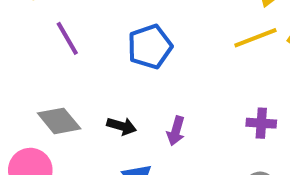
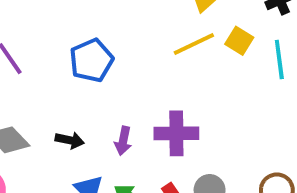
purple cross: (261, 123) -> (176, 133), moved, size x1.5

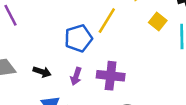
yellow line: (194, 44) -> (107, 21), moved, turned -40
blue pentagon: (91, 60) -> (78, 38), moved

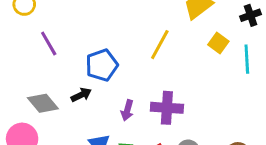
blue pentagon: (78, 38) -> (102, 65), moved
black arrow: (42, 72) -> (81, 95), moved, turned -42

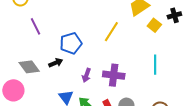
yellow square: (218, 43) -> (154, 25), moved
cyan line: (247, 59) -> (155, 65), moved

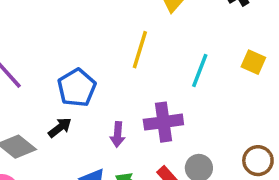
yellow square: (154, 25) -> (253, 62), moved
cyan line: (155, 65) -> (200, 70), moved, turned 36

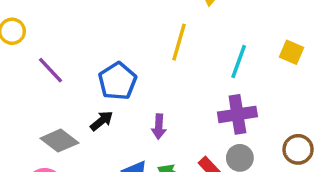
purple cross: (163, 122) -> (237, 114), moved

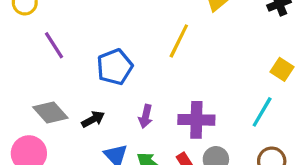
cyan line: (239, 62) -> (262, 112), moved
purple cross: (237, 114) -> (196, 120), moved
black arrow: (102, 121) -> (93, 119), moved

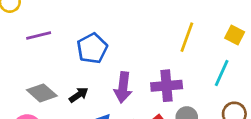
yellow line: (179, 41) -> (187, 37), moved
purple line: (54, 45) -> (39, 35), turned -65
purple arrow: (146, 116) -> (123, 87), size x1.5

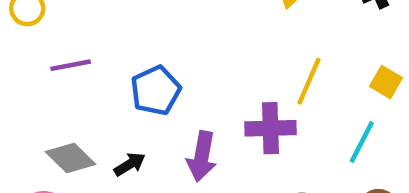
purple cross: (167, 86) -> (270, 128), moved

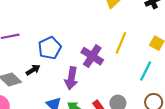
purple cross: (270, 128) -> (92, 56), moved, turned 35
black arrow: (130, 164) -> (33, 70), moved

